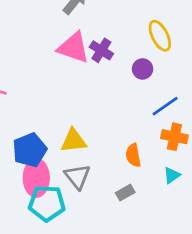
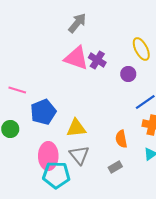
blue pentagon: (30, 150) -> (43, 112), moved

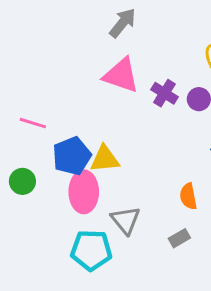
purple cross: (97, 60) -> (164, 93), moved
yellow triangle: (76, 128) -> (105, 159), moved
pink ellipse: (48, 156) -> (84, 192), moved

